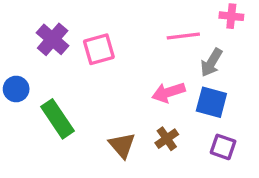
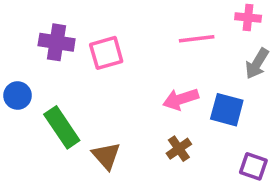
purple cross: (53, 39) -> (57, 42), turned -32
gray arrow: (211, 63) -> (257, 64), moved
brown triangle: (122, 145) -> (106, 156), moved
purple square: (223, 147) -> (253, 166), moved

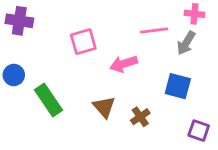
purple cross: (57, 42) -> (19, 21), moved
gray arrow: (257, 64) -> (186, 43), moved
pink arrow: (181, 99) -> (124, 64), moved
brown triangle: (106, 156) -> (104, 107), moved

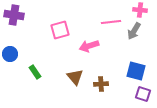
blue square: (178, 86) -> (136, 71), moved
green rectangle: (49, 100) -> (35, 72), size x0.6
brown cross: (140, 117) -> (101, 84), turned 32

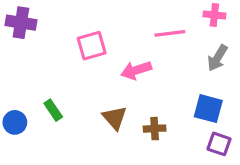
gray arrow: (134, 31) -> (217, 58), moved
blue circle: (10, 54) -> (15, 122), moved

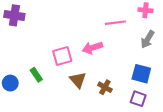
pink square: (92, 46) -> (62, 56), moved
brown cross: (155, 129) -> (105, 87), turned 32
purple square: (219, 144) -> (138, 99), moved

